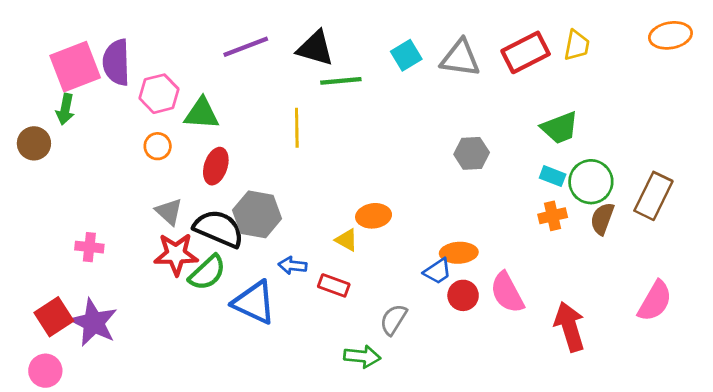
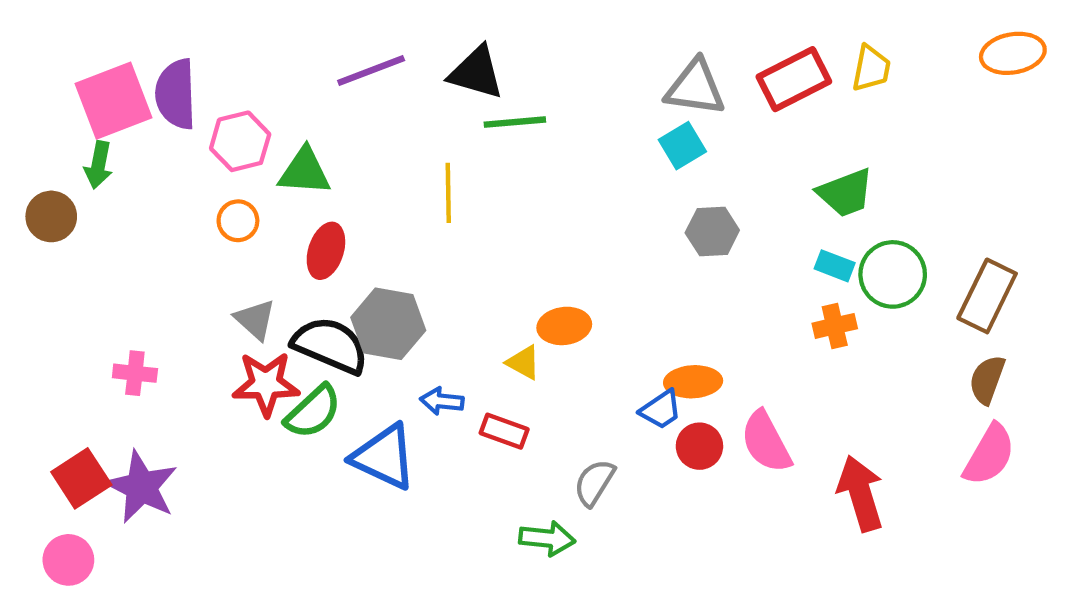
cyan square: (406, 55) -> (682, 146), moved
brown semicircle: (602, 219) -> (987, 380), moved

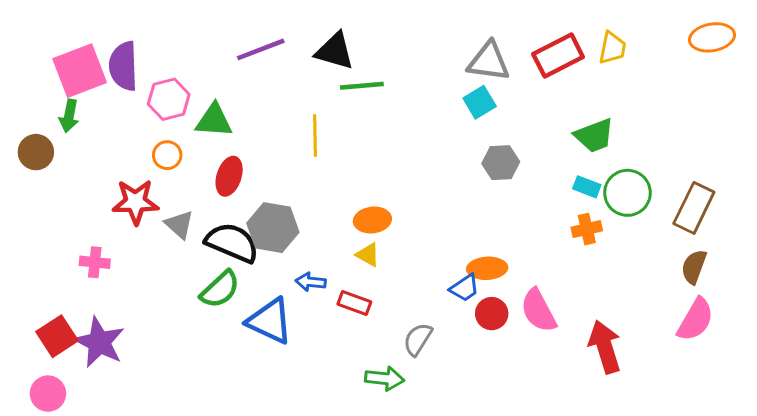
orange ellipse: (564, 326) -> (372, 220), moved
red star: (266, 384) -> (136, 202), moved

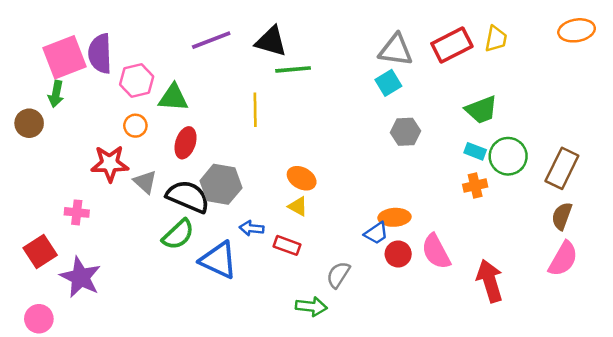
orange ellipse: (372, 220) -> (302, 178), turned 36
red square: (57, 336) -> (40, 252), moved

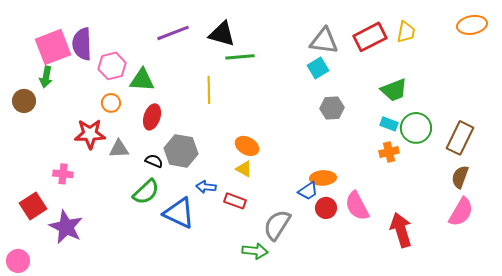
gray triangle: (145, 182) -> (119, 149), turned -45
black semicircle: (188, 197) -> (154, 161), size x0.5
gray semicircle: (338, 275) -> (277, 225), size x1.4
pink circle: (39, 319) -> (18, 261), moved

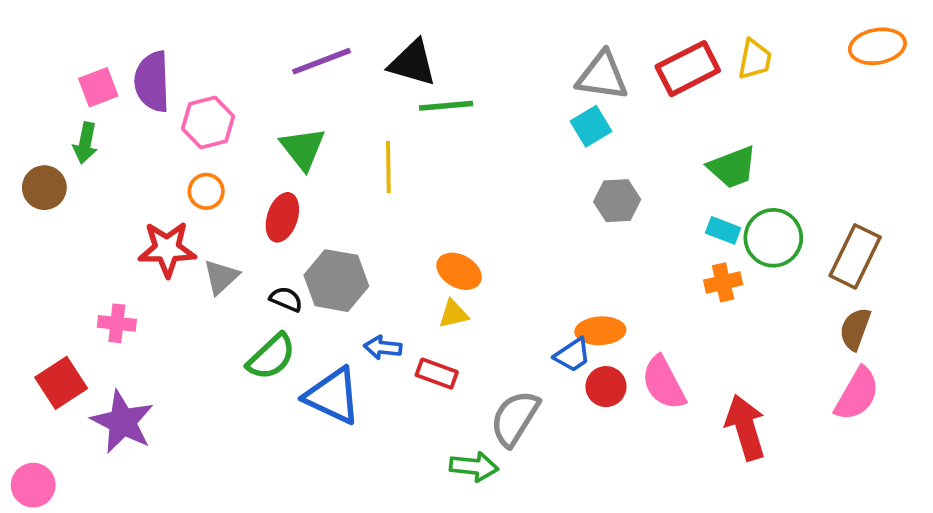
pink square: (53, 47) -> (98, 87), size x0.6
green triangle: (142, 80) -> (303, 149), moved, turned 48
gray triangle: (119, 149) -> (221, 277), turned -40
yellow triangle: (244, 169) -> (453, 314), turned -42

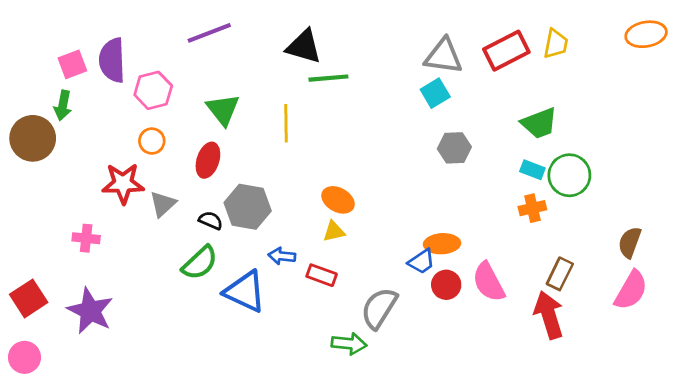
purple line: (321, 61) -> (209, 33), moved
brown circle: (44, 188) -> (33, 138), size x1.4
brown rectangle: (855, 256) -> (560, 274), moved, size x0.7
red square: (61, 383) -> (29, 298), moved

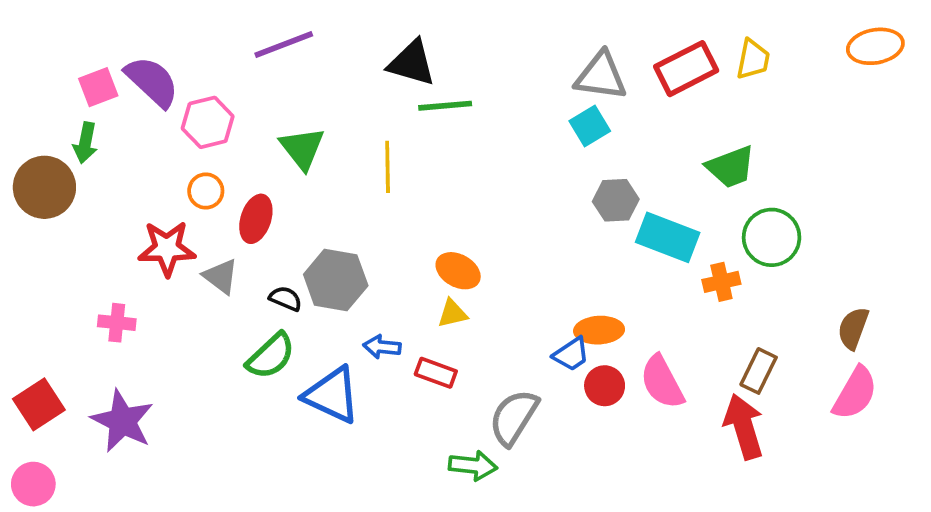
purple semicircle: (112, 60) -> (152, 82), turned 135
red ellipse: (208, 160) -> (256, 219), moved
cyan rectangle: (532, 170) -> (668, 237), moved, size x1.8
gray triangle: (163, 204) -> (221, 276), turned -40

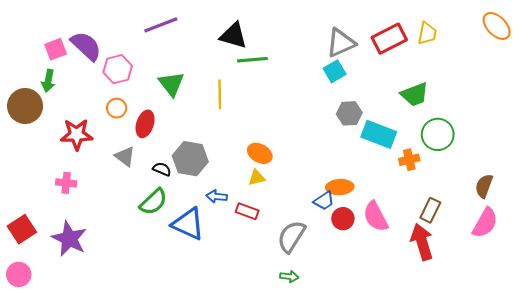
orange ellipse: (875, 46) -> (497, 26), turned 56
gray triangle: (601, 76) -> (341, 43), turned -32
red star: (167, 248) -> (77, 134), moved
green arrow: (473, 465) -> (289, 277), moved, size x0.7

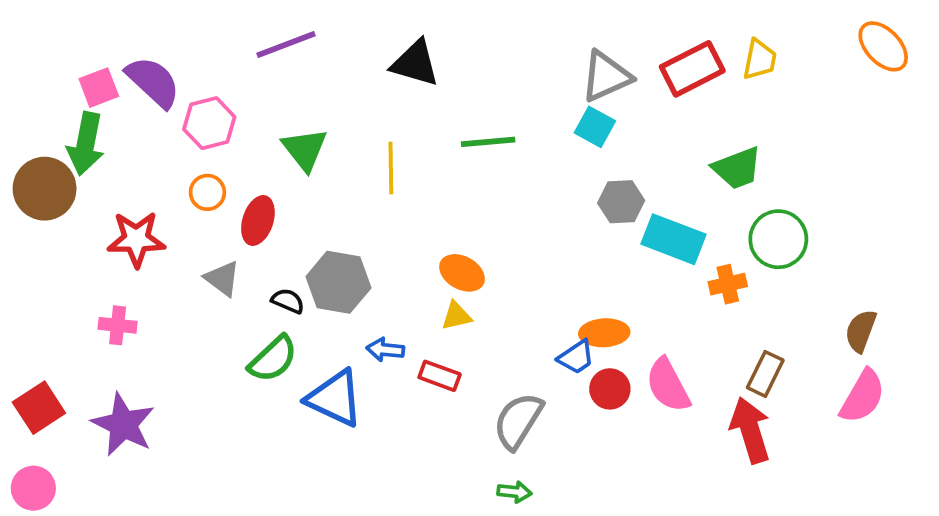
green line: (252, 60) -> (488, 142), moved
cyan square: (335, 71) -> (595, 127), turned -30
green arrow: (48, 81) -> (86, 144), size x1.5

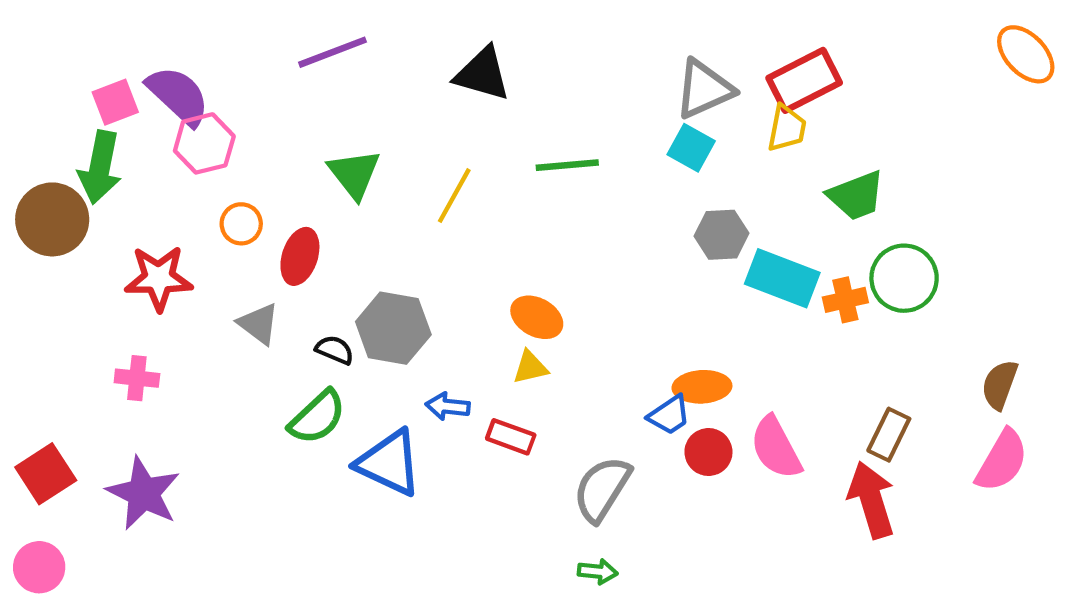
yellow trapezoid: (760, 59) -> (787, 128), moved
pink hexagon: (209, 123) -> (204, 143), moved
yellow line: (391, 168) -> (454, 196), turned 30
orange cross: (728, 284) -> (845, 300), moved

